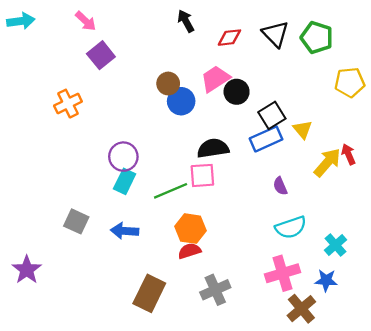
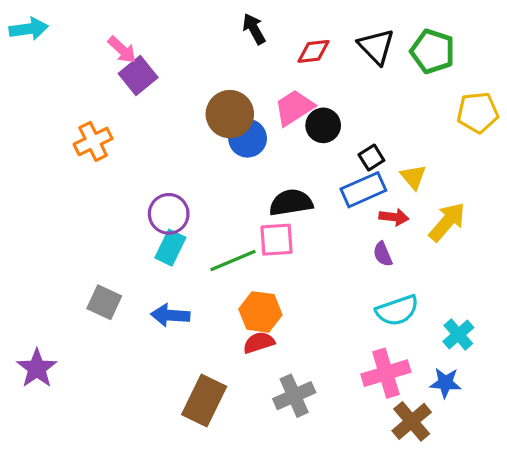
pink arrow: (86, 21) -> (122, 50), moved
brown circle: (168, 84) -> (230, 114), size x1.5
black square: (272, 115) -> (371, 158), size x0.7
red arrow: (349, 154) -> (394, 217), moved, turned 120

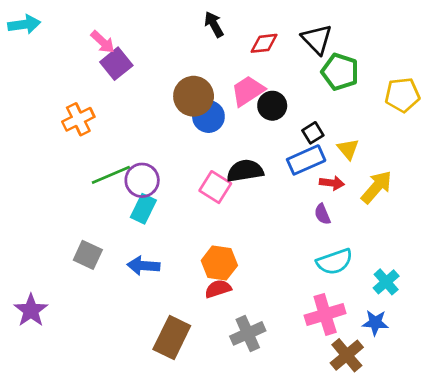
green pentagon: (433, 51) -> (340, 72), moved
pink square: (276, 240) -> (215, 187), moved, turned 36
green line: (233, 261) -> (111, 175), moved

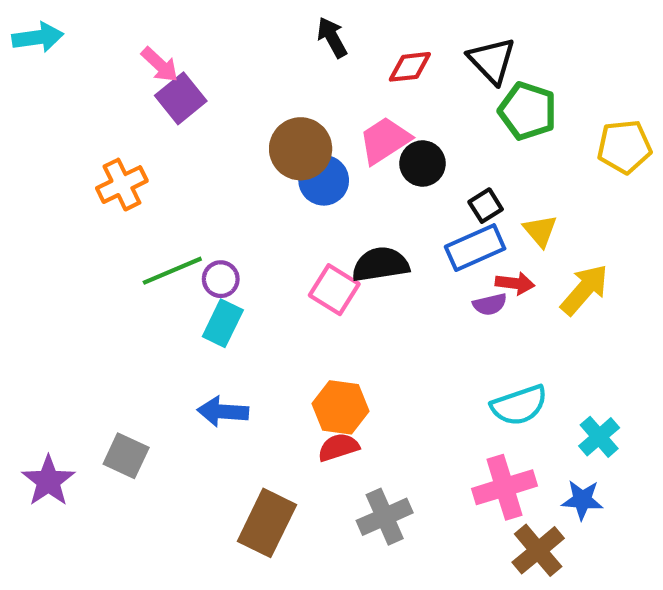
purple circle: (142, 180) -> (221, 279), size x0.7
purple semicircle: (322, 214) -> (490, 304), moved, turned -80
gray square: (88, 255) -> (126, 456), moved

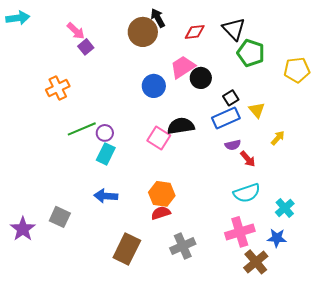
purple square: (181, 98) -> (86, 47), size x0.7
brown circle: (301, 149) -> (143, 32), moved
red arrow: (515, 283) -> (248, 159), moved, turned 42
yellow arrow: (584, 290) -> (278, 138), size x0.6

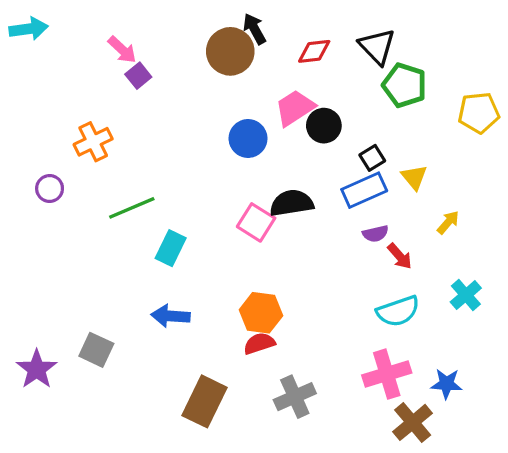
purple circle: (105, 133) -> (50, 189), moved
cyan cross: (285, 208) -> (466, 295), moved

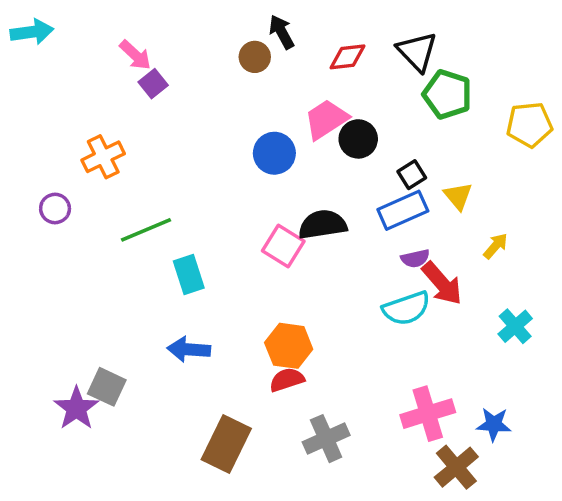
brown circle: (230, 51) -> (255, 57), size x0.6
cyan rectangle: (171, 248) -> (189, 274), turned -44
red arrow: (400, 256) -> (442, 283), size x1.5
cyan semicircle: (398, 311) -> (406, 308), moved
purple star: (37, 369) -> (76, 408), moved

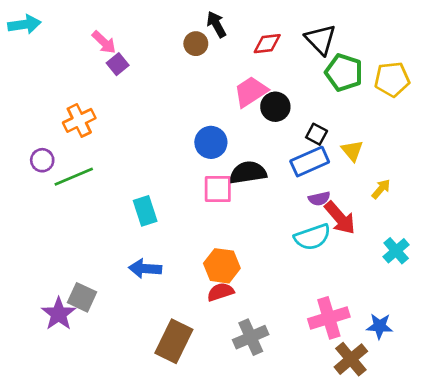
yellow pentagon: (529, 125) -> (392, 79), moved
blue circle: (274, 153) -> (211, 142), moved
black square: (412, 175) -> (317, 134), turned -30
green line: (146, 230) -> (74, 177), moved
pink square: (283, 246) -> (218, 189), turned -32

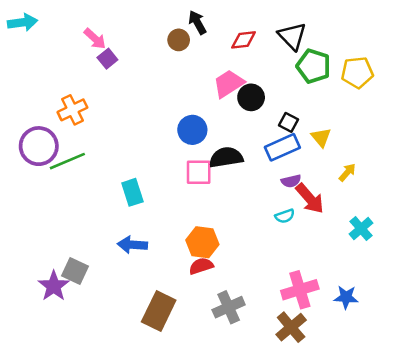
purple circle: (42, 160) -> (39, 146), size x1.8
cyan semicircle: (312, 237) -> (285, 216), size x0.6
brown cross: (351, 359) -> (291, 327), moved

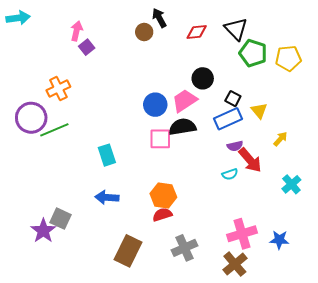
pink arrow: (95, 39) -> (77, 31), turned -120
pink trapezoid: (229, 84) -> (185, 101), moved

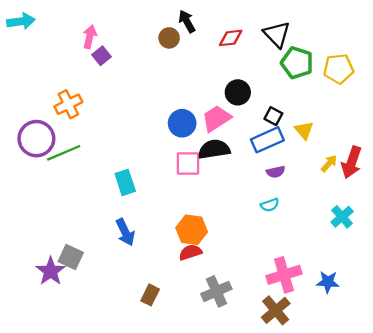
red arrow: (250, 160) -> (352, 162), moved, turned 60
blue arrow: (107, 197) -> (125, 232), turned -120
brown rectangle: (128, 251) -> (150, 295), size x0.6

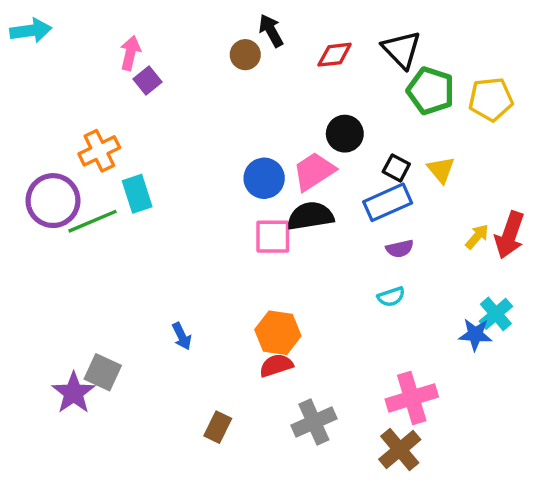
yellow triangle: (304, 130) -> (441, 170), moved
cyan rectangle: (125, 182) -> (137, 194), moved
blue arrow: (125, 232) -> (182, 336), size x0.7
blue star: (328, 282) -> (475, 334), moved

